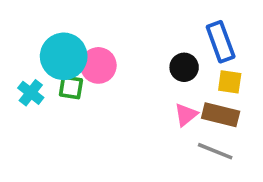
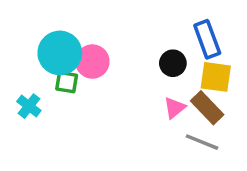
yellow square: (230, 82) -> (216, 77), size x1.4
cyan cross: (31, 93) -> (29, 106), moved
brown rectangle: (221, 115) -> (207, 108), turned 32

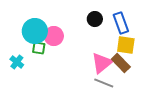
black circle: (173, 63) -> (95, 19), moved
pink triangle: (175, 108) -> (102, 63), size x1.6
gray line: (202, 142) -> (104, 83), moved

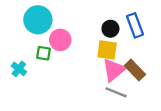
black circle: (95, 19) -> (110, 29), moved
cyan circle: (35, 31) -> (38, 20), moved
yellow square: (126, 45) -> (107, 50), moved

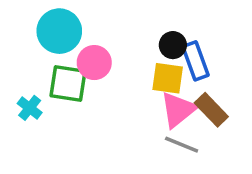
blue rectangle: (135, 25) -> (196, 61), moved
green square: (43, 53) -> (68, 84), size x1.6

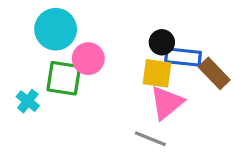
blue rectangle: (196, 61) -> (183, 57), turned -64
brown rectangle: (211, 110) -> (214, 73), moved
gray line: (182, 145) -> (150, 139), moved

